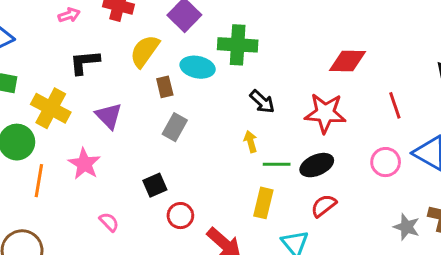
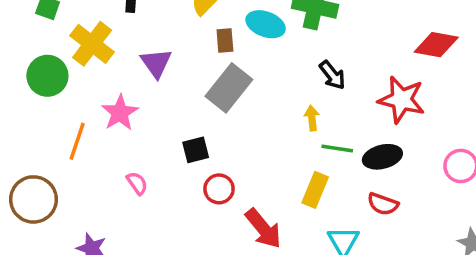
gray rectangle: (175, 127) -> (229, 88), size x1.5
orange line: (39, 181) -> (77, 141), moved
red semicircle: (324, 206) -> (383, 204), turned -132

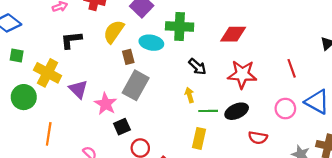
red diamond: (436, 45) -> (233, 34), moved
purple triangle: (156, 63) -> (78, 89), moved
pink star: (120, 113) -> (106, 104), moved
red semicircle: (383, 204) -> (258, 138), moved

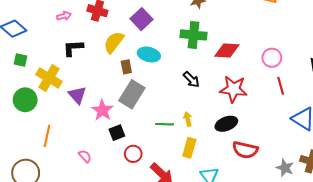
green cross: (180, 27) -> (193, 35), moved
yellow arrow: (189, 95) -> (188, 119), moved
pink circle: (285, 109) -> (272, 58), moved
green line: (208, 111) -> (165, 124), moved
red semicircle: (258, 138) -> (245, 150), size x1.4

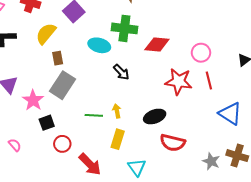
cyan ellipse: (149, 54) -> (99, 45), moved
red star: (233, 89) -> (179, 82), moved

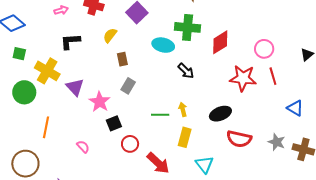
yellow semicircle: (46, 34) -> (110, 35), size x0.7
red diamond: (157, 44) -> (220, 42), turned -35
gray rectangle: (62, 85) -> (128, 86), size x0.6
blue triangle: (230, 113) -> (295, 108), size x0.7
gray star: (211, 161) -> (277, 142), moved

